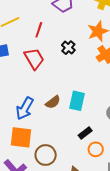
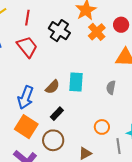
black cross: (68, 48) -> (59, 31), size x1.5
black rectangle: (85, 133) -> (57, 114), moved
orange square: (21, 137) -> (26, 127), turned 35

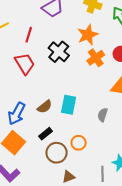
orange circle: (102, 127) -> (79, 143), moved
brown circle: (53, 140) -> (57, 153), moved

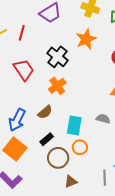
red line: (29, 35) -> (22, 33), moved
orange cross: (96, 58) -> (57, 86), moved
cyan rectangle: (69, 105) -> (74, 125), moved
gray semicircle: (103, 115) -> (103, 119), turned 88

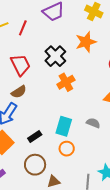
orange cross: (57, 86) -> (66, 82), moved
brown semicircle: (45, 112) -> (19, 92), moved
brown circle: (58, 158) -> (35, 165), moved

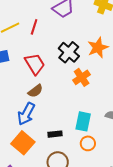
orange star: (86, 42) -> (98, 48), moved
black rectangle: (35, 137) -> (55, 134), turned 32

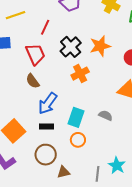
red line: (34, 27) -> (45, 27), moved
brown semicircle: (35, 91) -> (33, 81), turned 84
blue arrow: (26, 114) -> (48, 103), moved

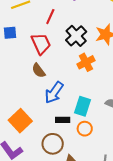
black rectangle: (47, 126) -> (63, 120), moved

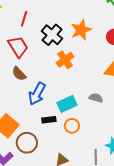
cyan rectangle: (83, 106) -> (67, 104), turned 54
brown circle: (53, 144) -> (27, 143), moved

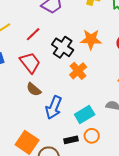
red line: (24, 19) -> (33, 34), turned 35
orange star: (81, 30) -> (91, 39), turned 30
black rectangle: (49, 120) -> (71, 140), moved

